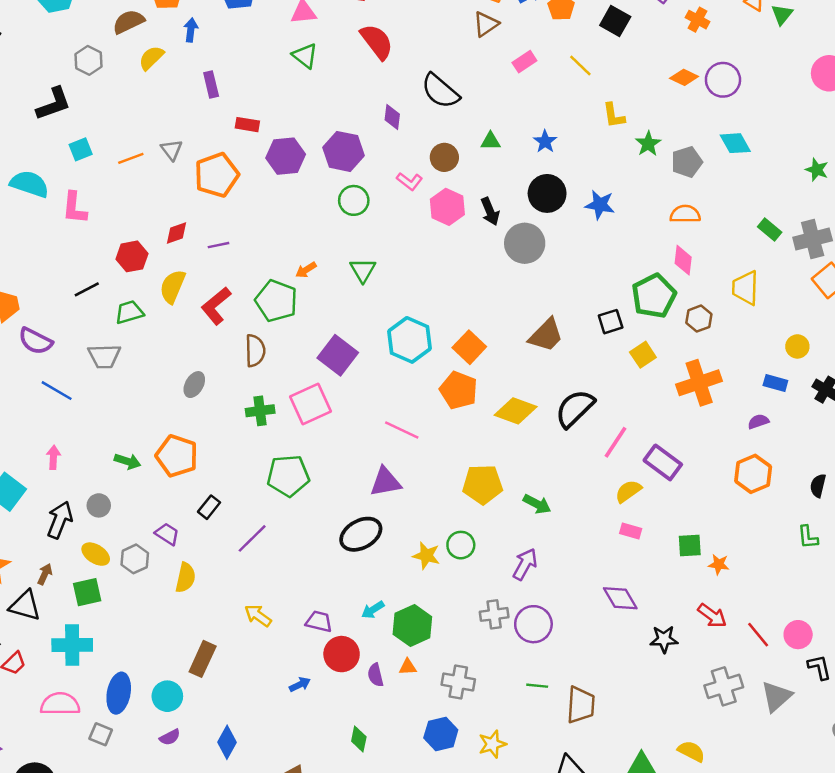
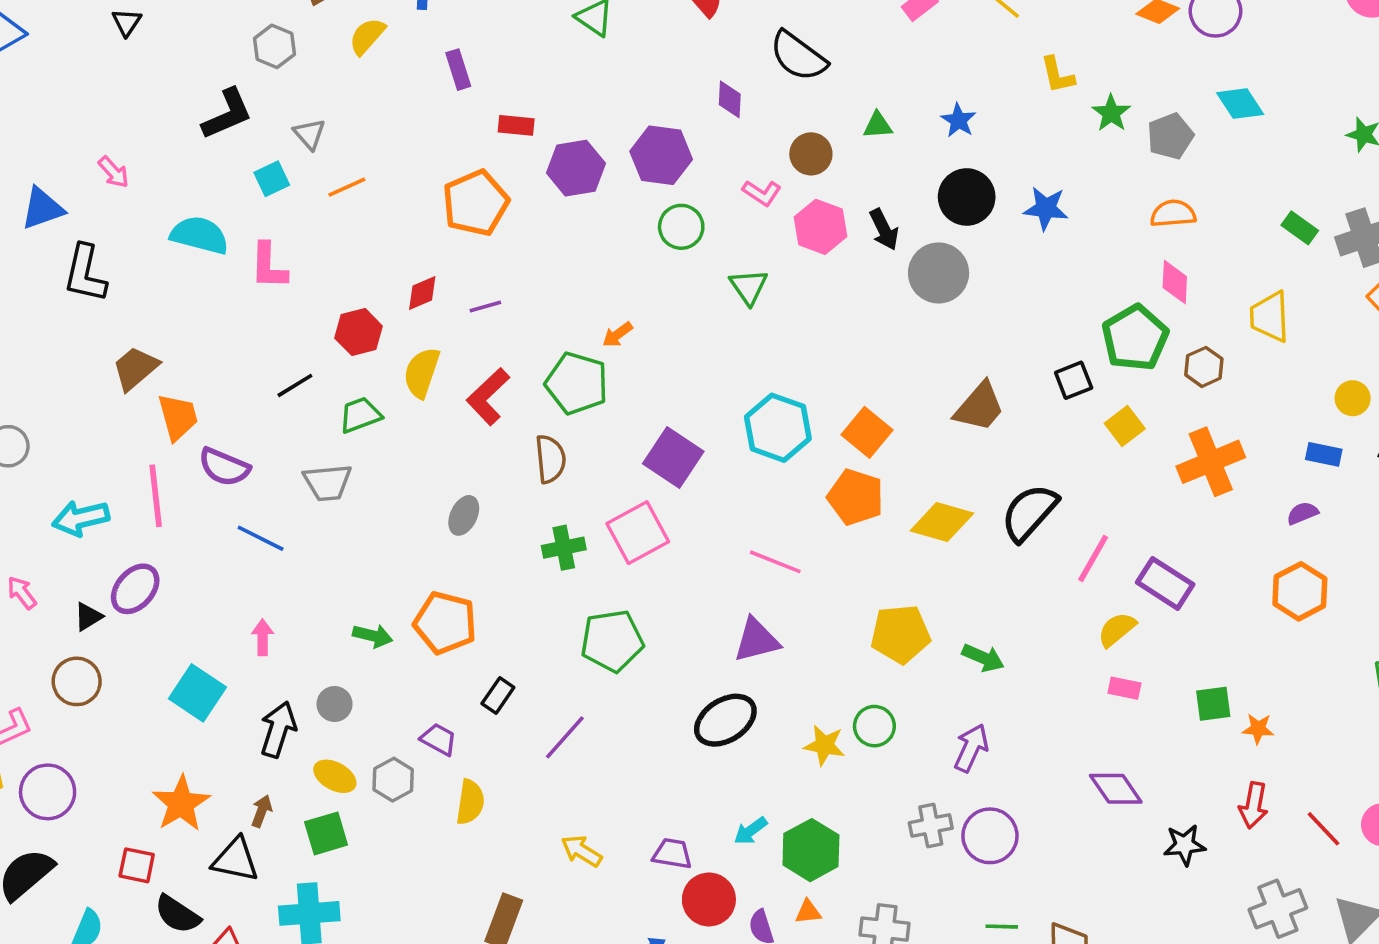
gray triangle: (171, 150) -> (309, 134), moved
green triangle: (363, 270) -> (749, 287), moved
red arrow: (712, 616) -> (1254, 805), turned 68

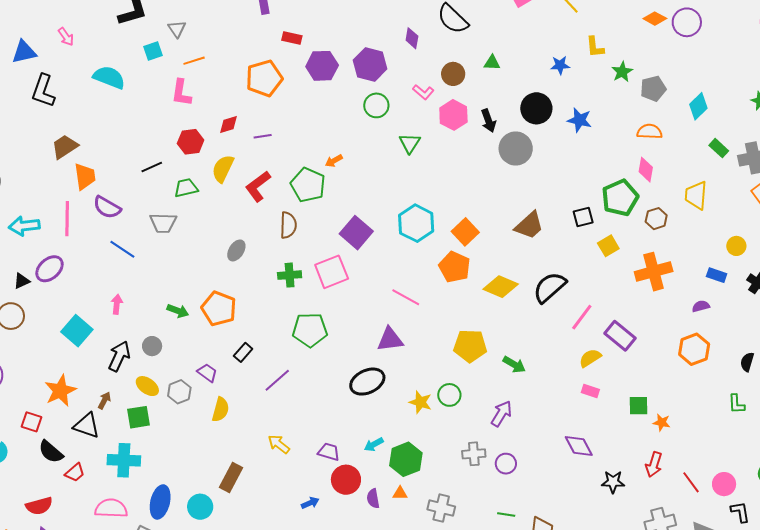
cyan diamond: (1240, 104) -> (698, 106), moved, turned 72
blue star: (958, 120) -> (560, 65), moved, turned 30
pink L-shape: (269, 266) -> (181, 93), moved
purple circle: (990, 836) -> (506, 464), size x0.7

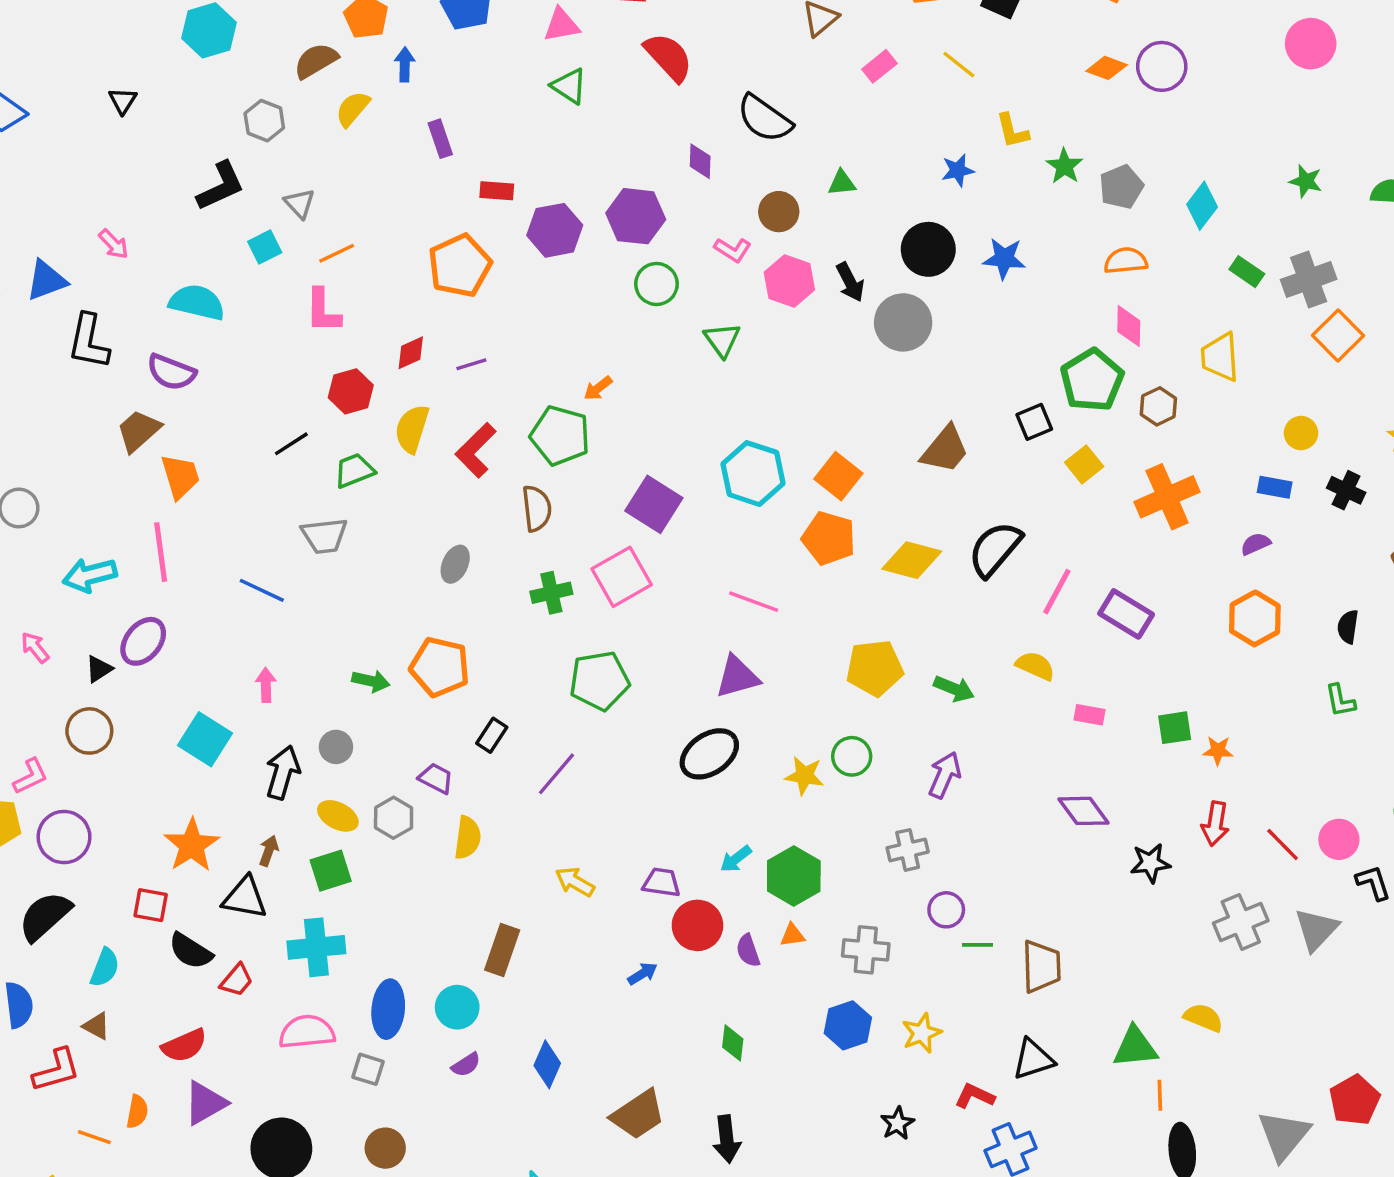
purple semicircle: (107, 207) -> (171, 372), moved
yellow semicircle: (590, 358) -> (1035, 666), moved, turned 65
purple circle: (506, 464) -> (946, 910), moved

